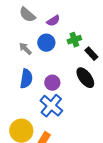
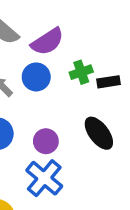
purple semicircle: (53, 21) -> (47, 42), size x1.5
black rectangle: (91, 54) -> (108, 82), moved, turned -56

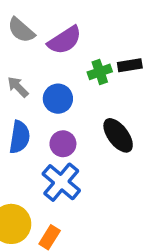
blue circle: (36, 77) -> (58, 99), moved
black rectangle: (108, 82) -> (130, 65), moved

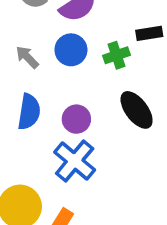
green cross: (100, 72) -> (116, 55), moved
blue circle: (58, 99) -> (71, 50), moved

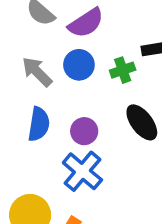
gray arrow: (27, 57) -> (37, 72), size x1.4

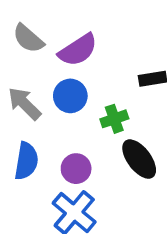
green cross: (123, 70) -> (114, 119), moved

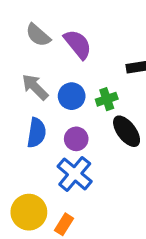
purple semicircle: (78, 50) -> (78, 44), turned -96
blue circle: (70, 96) -> (72, 96), moved

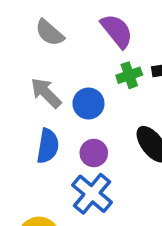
purple semicircle: (78, 44) -> (117, 31), moved
green cross: (107, 99) -> (129, 75), moved

